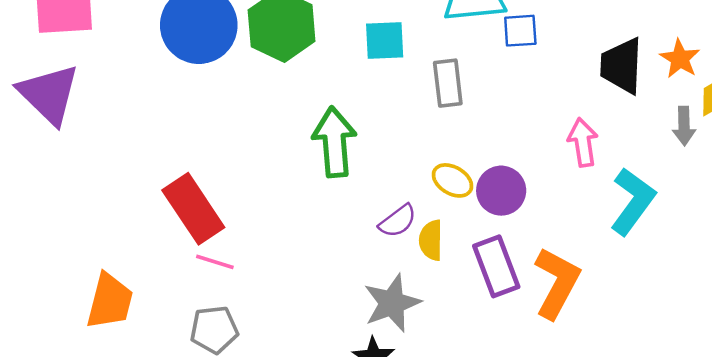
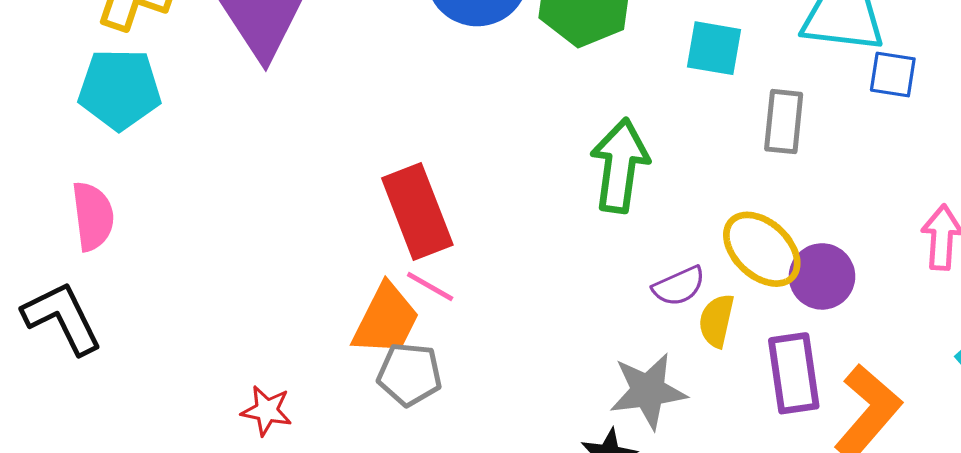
yellow ellipse: (452, 180) -> (762, 249), size x1.5
orange trapezoid: (110, 301) -> (386, 320), moved

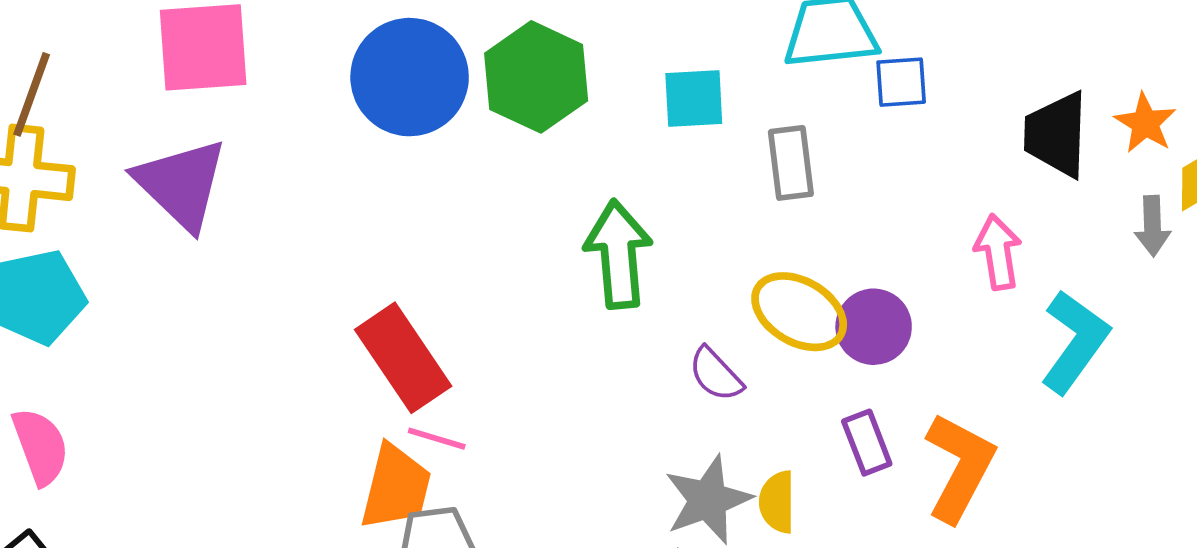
purple semicircle: (679, 286) -> (716, 374), turned 84
yellow semicircle: (717, 321) -> (777, 502), moved
purple rectangle: (794, 373) -> (867, 443), size x0.7

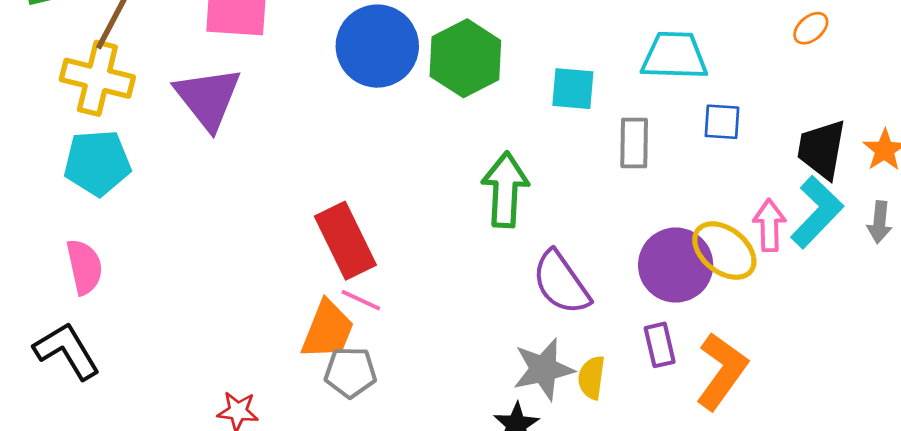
blue square: (901, 82) -> (722, 122), moved
yellow ellipse: (799, 312) -> (724, 251), moved
purple circle: (874, 327) -> (676, 265), size x1.4
cyan L-shape: (1075, 342) -> (817, 212), moved
purple semicircle: (716, 374) -> (561, 283), size x1.6

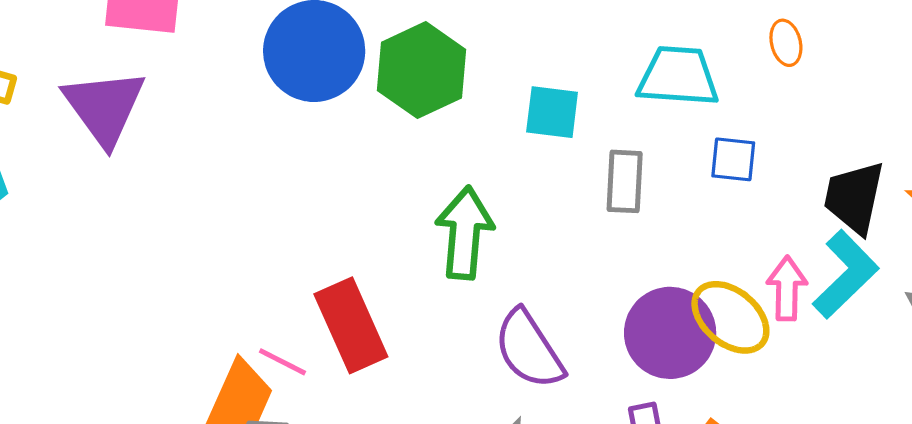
orange ellipse: (811, 28) -> (786, 43), moved, turned -66
red rectangle: (345, 241) -> (351, 325), moved

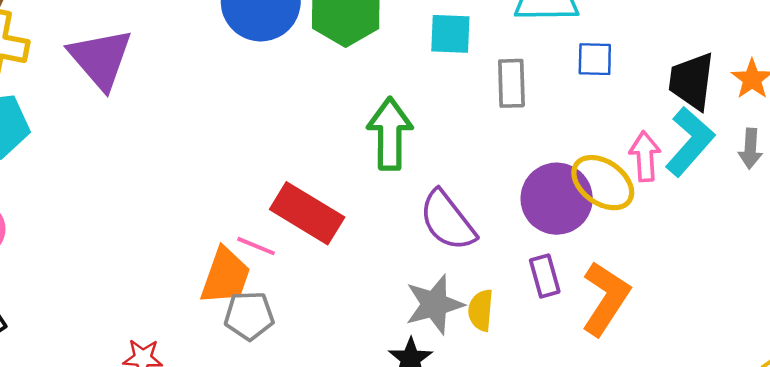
red rectangle: (351, 325) -> (307, 213), turned -30

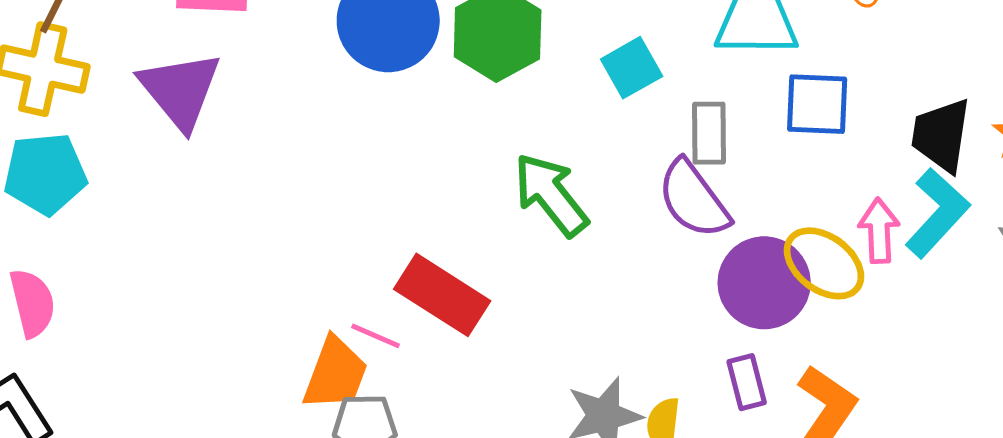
cyan square: (450, 34) -> (632, 68), turned -33
blue square: (595, 59) -> (817, 104), size x1.4
green arrow: (390, 134) -> (551, 195), turned -40
purple semicircle: (447, 221) -> (694, 199), moved

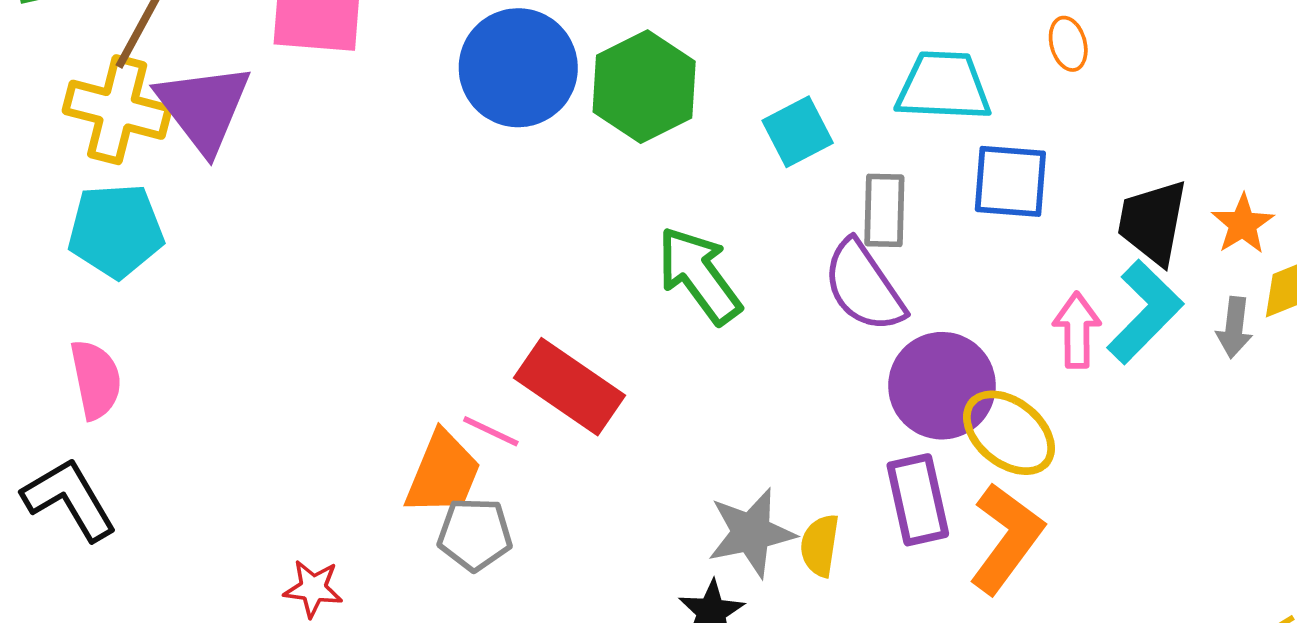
purple triangle: (180, 90) -> (204, 108), moved
yellow ellipse: (824, 263) -> (1009, 433), moved
purple rectangle: (747, 382) -> (918, 500), size x1.4

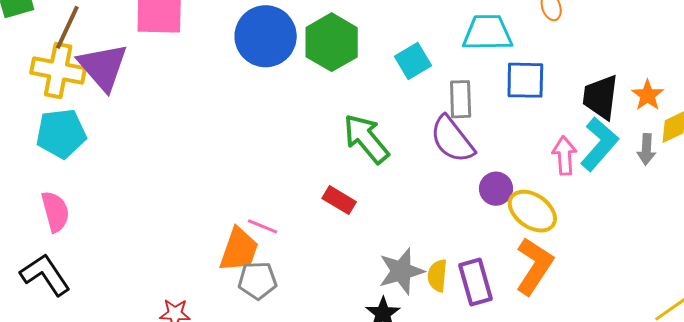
purple circle: (942, 386) -> (496, 189), size x0.6
red rectangle: (570, 387) -> (339, 200), moved, size x0.6
purple rectangle: (918, 500) -> (475, 282), moved

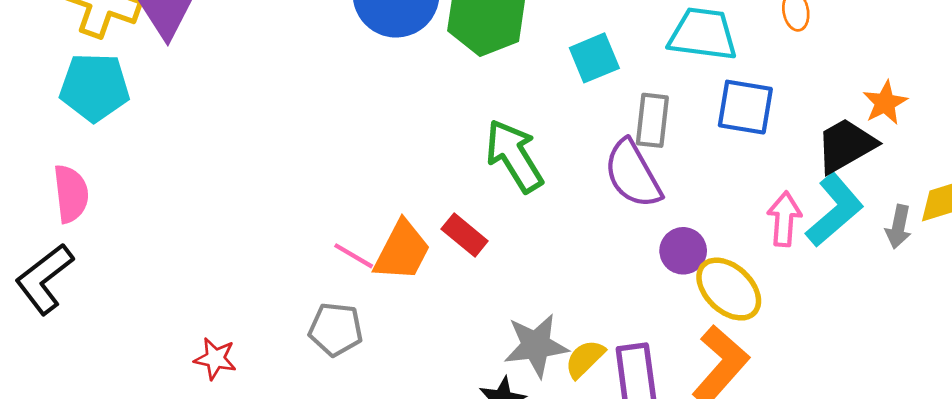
orange star: (648, 95) -> (885, 103), moved
black trapezoid: (601, 97) -> (846, 145), turned 45
orange trapezoid: (239, 250) -> (402, 251), moved
black L-shape: (45, 275) -> (44, 279), turned -102
yellow semicircle: (437, 276) -> (585, 359), turned 32

